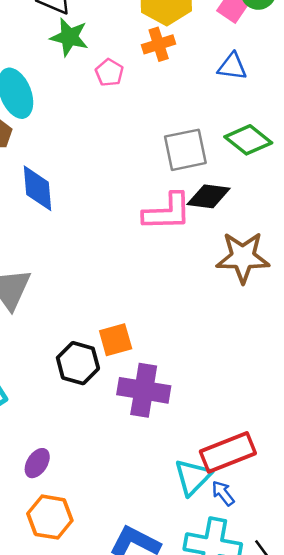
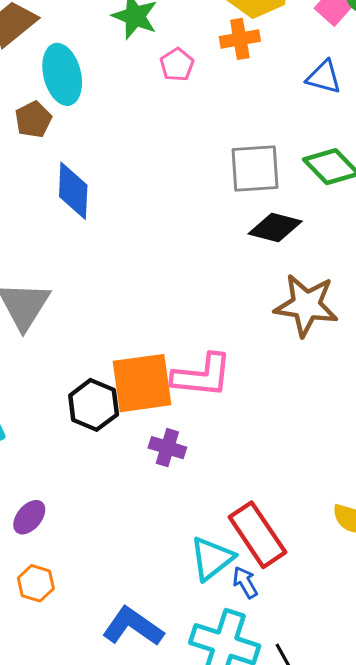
pink L-shape: (167, 212) -> (202, 376), moved
orange square: (116, 340) -> (142, 383), size x1.6
purple cross: (144, 390) -> (167, 448), size x0.6
red rectangle: (228, 452) -> (257, 535), turned 70
orange hexagon: (50, 517) -> (36, 583), size x0.7

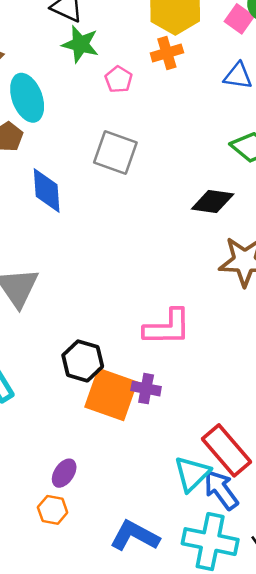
gray square: (255, 168) -> (115, 153), moved, turned 30
orange square: (142, 383) -> (111, 394), moved, turned 34
purple ellipse: (29, 517) -> (64, 473), moved
blue arrow: (245, 582) -> (221, 490), size x1.6

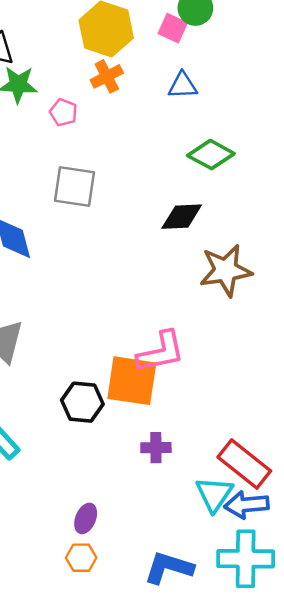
purple cross: (146, 389) -> (156, 448), moved
orange square: (111, 394) -> (132, 381), moved
blue arrow: (221, 490) -> (247, 505), turned -48

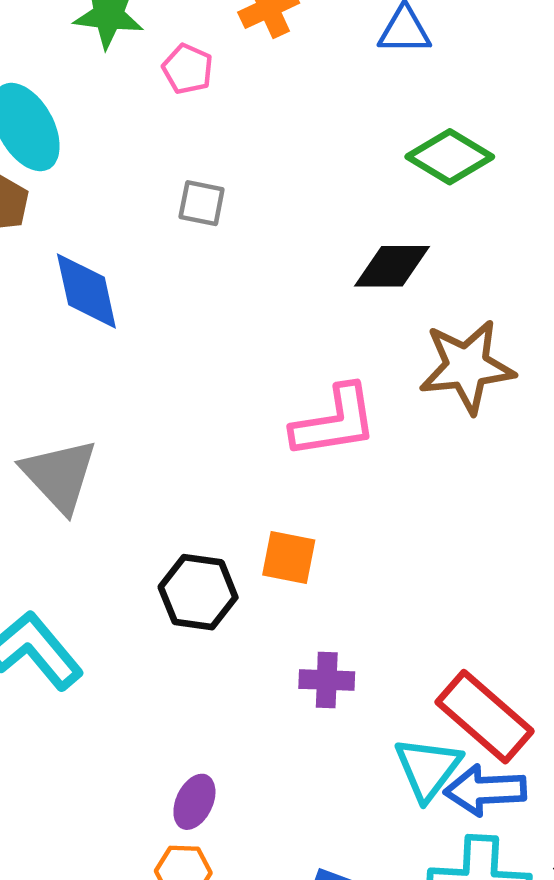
gray square: (75, 186) -> (202, 203), size x0.6
pink L-shape: (161, 352) -> (335, 422), moved
orange square: (132, 381) -> (289, 557), size x0.6

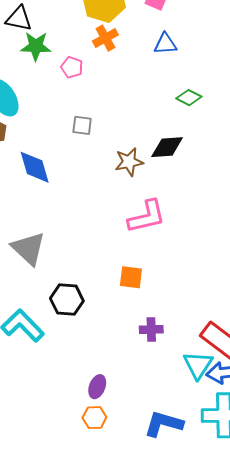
green diamond: (450, 157) -> (189, 98), size x0.7
brown star: (467, 367) -> (129, 162), moved, size x0.7
black hexagon: (198, 592) -> (67, 300), moved

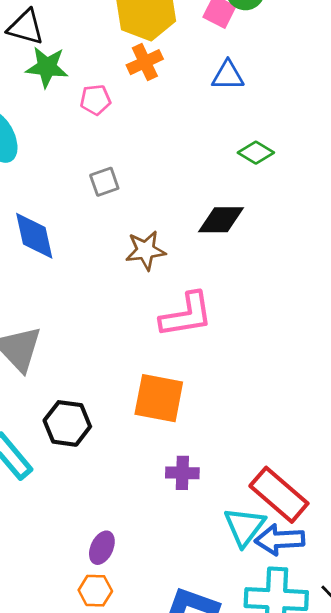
pink pentagon: (72, 67) -> (95, 100), turned -30
gray square: (82, 125) -> (104, 182), turned -30
brown star: (129, 162) -> (146, 250), moved
orange square: (131, 277) -> (159, 398), size x1.5

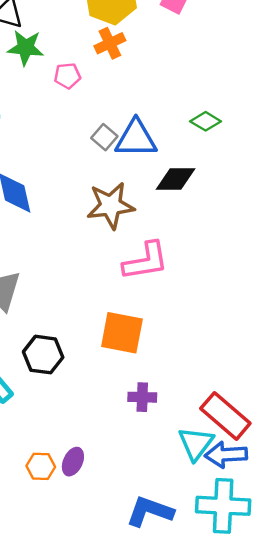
blue triangle: (228, 76) -> (136, 139), moved, size x1.5
gray square: (104, 182) -> (104, 137), moved, turned -30
brown star: (146, 250) -> (111, 206), size x1.4
orange hexagon: (95, 591) -> (41, 466), moved

